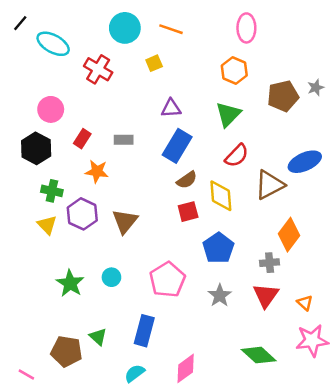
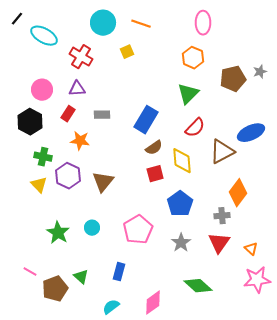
purple triangle: (171, 108) -> (77, 89), moved
blue rectangle: (144, 331) -> (119, 272), size x0.7
brown pentagon: (66, 351) -> (55, 289), turned -30
green diamond: (259, 355) -> (198, 286), moved
pink line: (26, 374) -> (30, 272), moved

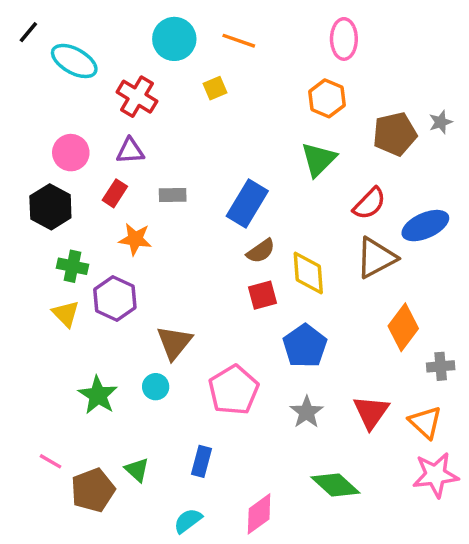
red semicircle: (195, 128) -> (369, 203), moved
brown triangle: (103, 182) -> (174, 343), moved
gray cross: (222, 216) -> (441, 366), moved
orange triangle: (251, 249) -> (425, 422), size x1.5

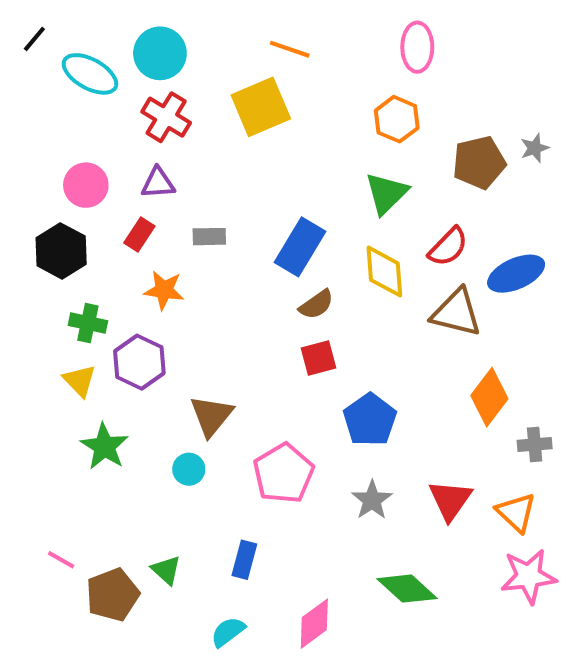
cyan circle: (174, 39) -> (160, 53), moved
yellow square: (215, 88) -> (261, 107), size x2.0
brown triangle: (376, 258) -> (456, 313), turned 42
yellow diamond: (308, 273) -> (384, 272), moved
green star: (98, 395) -> (104, 447), moved

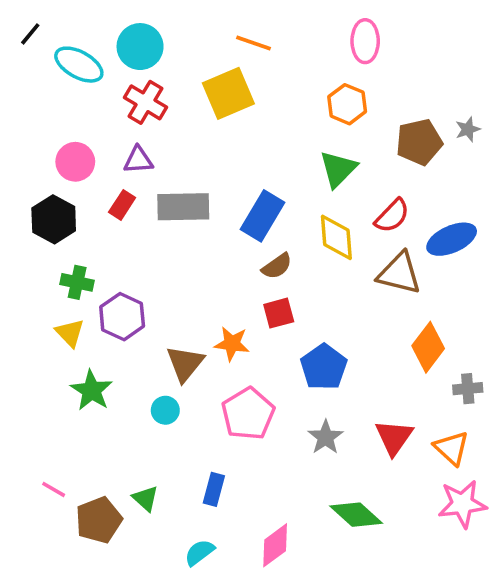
gray rectangle: (209, 237) -> (183, 207), size x1.8
orange star: (164, 290) -> (232, 344), moved

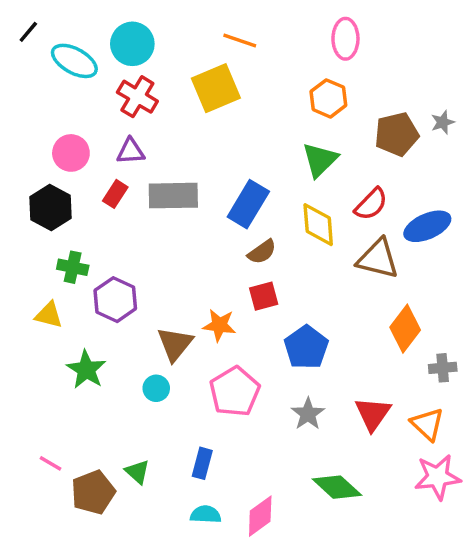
yellow triangle: (70, 333) -> (49, 315), moved, turned -32
cyan semicircle: (199, 552) -> (206, 514), moved, turned 40

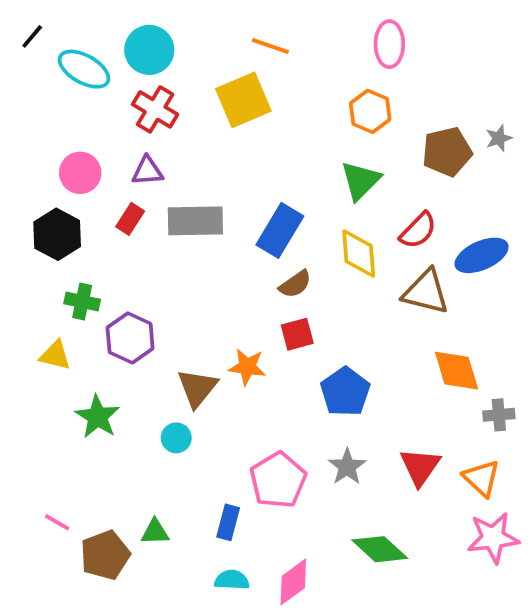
orange diamond: (405, 329) -> (457, 371), turned -54
pink pentagon: (235, 392) -> (278, 480), moved
green triangle: (137, 472) -> (155, 532), turned -44

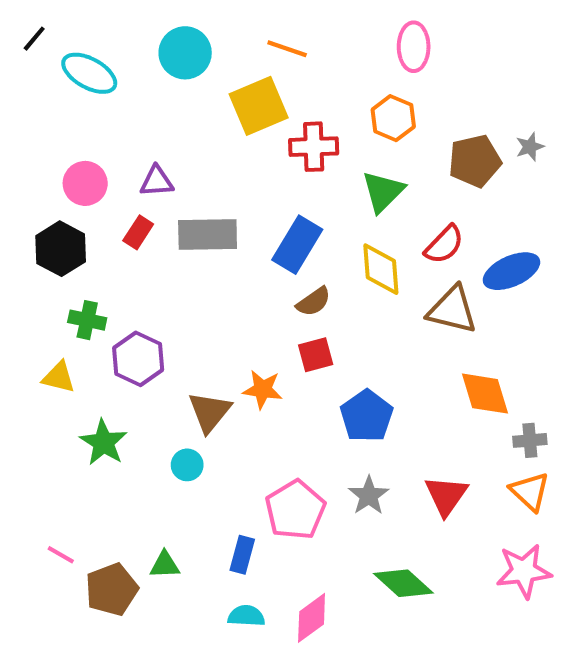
cyan circle: (149, 50) -> (185, 53), moved
red cross: (155, 109) -> (314, 147), moved, turned -33
orange triangle: (482, 478) -> (530, 491), moved

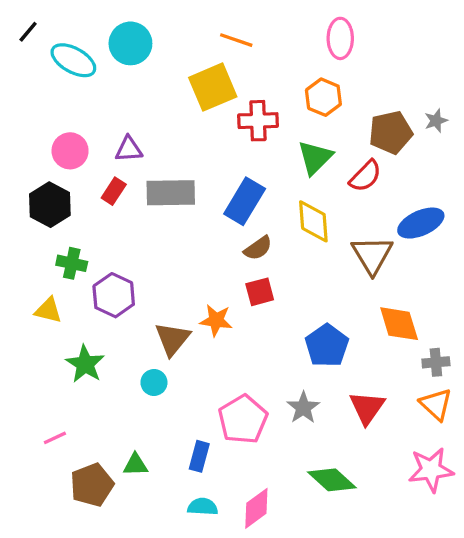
cyan circle: (185, 53) -> (130, 43), moved
red semicircle: (444, 245) -> (365, 176), moved
brown triangle: (452, 310) -> (372, 255), turned 45
blue pentagon: (367, 416) -> (327, 346), moved
pink line: (61, 555) -> (55, 438), moved, turned -55

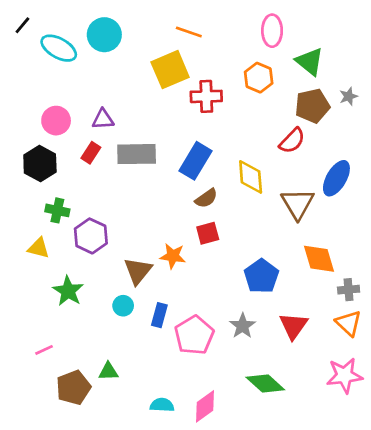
green triangle: (315, 158) -> (310, 62), moved, turned -36
blue ellipse: (421, 223) -> (336, 178), turned -36
blue rectangle: (199, 456) -> (159, 315), moved

